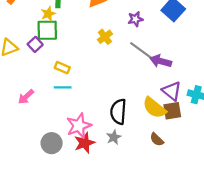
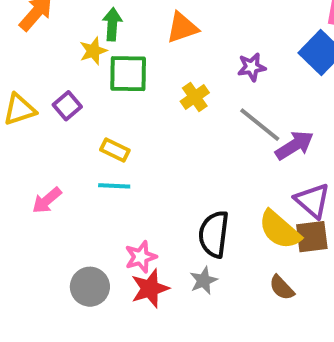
green square: (47, 30) -> (128, 74), moved
purple arrow: (161, 61) -> (294, 145), turned 130
pink star: (79, 126) -> (141, 257), size x0.7

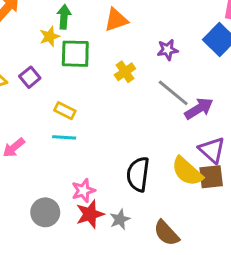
gray star: (204, 281) -> (120, 219), moved
brown semicircle: (282, 288) -> (166, 233), moved, size x1.4

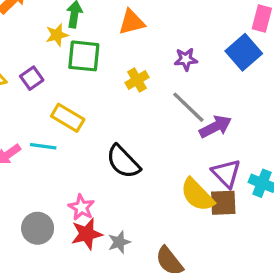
yellow rectangle: (65, 111) -> (68, 118), size x1.4
cyan line: (64, 137) -> (43, 146), moved
black semicircle: (138, 174) -> (123, 162), moved, turned -56
pink star: (83, 191) -> (81, 207), turned -30

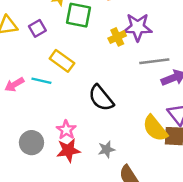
purple star: (186, 59) -> (138, 27), moved, size x1.6
gray line: (188, 107) -> (154, 61), turned -56
gray star: (119, 242) -> (106, 149), moved

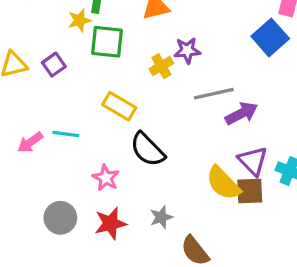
purple star: (138, 27) -> (187, 50), size x0.7
yellow rectangle: (62, 61) -> (119, 106), moved
pink star: (66, 130) -> (106, 178), moved

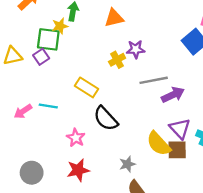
green square: (107, 42) -> (48, 39), moved
gray star: (161, 217) -> (127, 164), moved
gray circle: (60, 218) -> (32, 173), moved

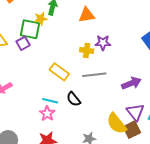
yellow cross: (117, 60) -> (87, 50), turned 32
gray line: (154, 80) -> (94, 75), moved
cyan line: (48, 106) -> (50, 101), moved
black semicircle: (106, 119) -> (74, 99), size x0.7
brown square: (177, 150) -> (132, 130), turned -30

